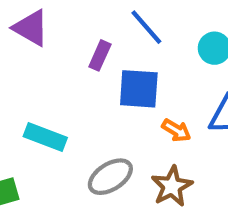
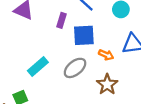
cyan rectangle: (45, 137) -> (38, 67), turned -55
gray ellipse: (110, 177) -> (75, 68), moved

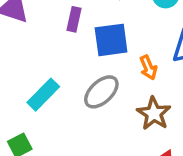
orange arrow: (106, 55) -> (148, 67), turned 48

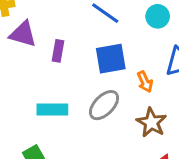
purple rectangle: (74, 19) -> (58, 51), moved
cyan rectangle: (43, 95) -> (52, 110), turned 48

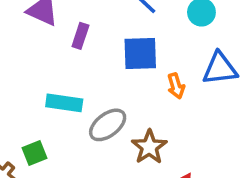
gray ellipse: (104, 105) -> (108, 125), moved
brown star: (151, 122) -> (149, 147), moved

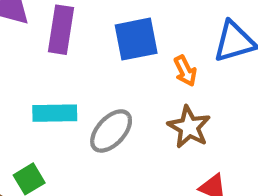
purple rectangle: (80, 36) -> (61, 30), size x1.5
brown star: (149, 147) -> (189, 127), moved

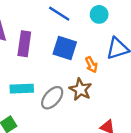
blue square: (136, 39) -> (65, 48), turned 30
brown star: (189, 127) -> (80, 89), moved

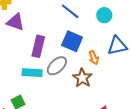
purple rectangle: (24, 44) -> (38, 46), moved
gray ellipse: (52, 98) -> (57, 66), moved

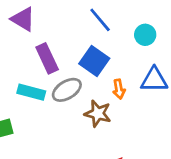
purple rectangle: (38, 46) -> (47, 58), turned -50
brown star: (82, 78) -> (98, 114), turned -30

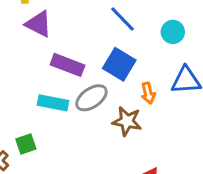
purple rectangle: (47, 58) -> (68, 65), turned -40

